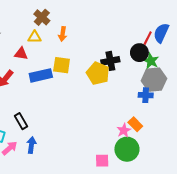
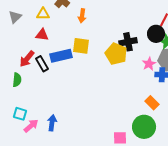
yellow triangle: (35, 37) -> (43, 14), moved
black rectangle: (21, 121) -> (42, 64), moved
pink star: (124, 130) -> (149, 64), moved

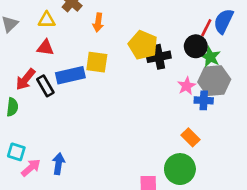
yellow pentagon: (116, 54) -> (143, 45), moved

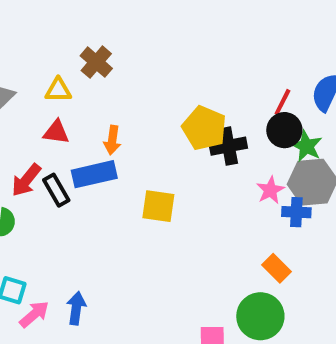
orange arrow: (98, 23) -> (112, 140), moved
red line: (206, 28) -> (282, 102), moved
yellow square: (97, 62) -> (158, 206), moved

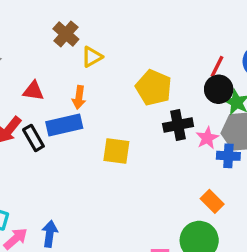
yellow triangle: (58, 90) -> (92, 57), moved, turned -30
black cross: (228, 146) -> (178, 125), moved

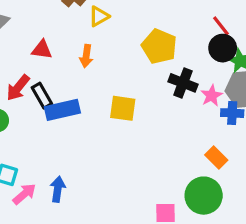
red line: (217, 67) -> (221, 26), turned -65
blue rectangle: (64, 125) -> (62, 110), moved
black cross: (178, 125) -> (183, 83), turned 32

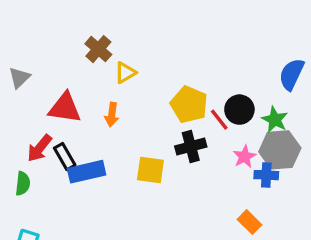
red line: (221, 26) -> (219, 120), moved
black circle: (223, 48) -> (239, 110), moved
red triangle: (42, 50) -> (65, 108), size x1.5
black cross: (183, 83) -> (191, 147), moved, turned -36

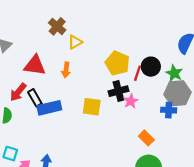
red line: (219, 120) -> (137, 73), turned 56
pink star: (244, 157) -> (131, 101), moved
orange rectangle: (250, 222) -> (146, 138), moved

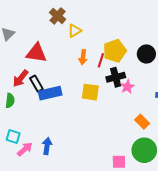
yellow pentagon: (117, 63) -> (115, 51), turned 30
orange arrow: (66, 70) -> (83, 57), moved
red line: (137, 73) -> (101, 60), moved

